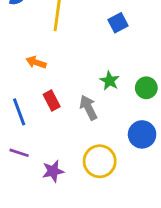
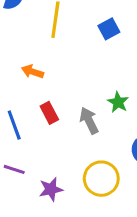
blue square: (118, 23) -> (109, 29), moved
green star: (110, 81) -> (118, 102), moved

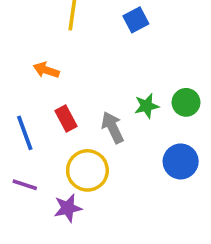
green star: (118, 102) -> (147, 106), turned 30
yellow circle: (101, 179) -> (87, 170), moved

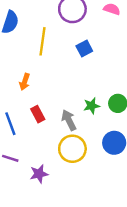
orange arrow: (46, 70) -> (25, 82), turned -91
yellow circle: (87, 170) -> (72, 149), moved

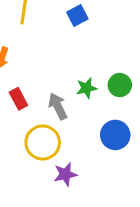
yellow circle: (72, 149) -> (43, 143), moved
purple star: (39, 174) -> (65, 174), moved

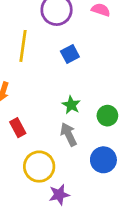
green star: (86, 88) -> (71, 105), moved, turned -30
gray arrow: (58, 106) -> (69, 134), moved

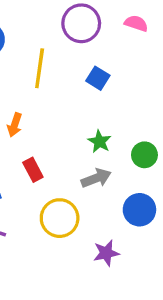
blue square: (70, 54) -> (98, 78), turned -30
gray arrow: (69, 134) -> (96, 178), turned 95
purple star: (59, 195) -> (106, 253), moved

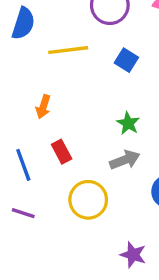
yellow line: (40, 68) -> (68, 50), turned 75
purple star: (106, 253) -> (133, 255), moved, turned 30

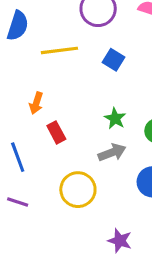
red rectangle: (62, 152) -> (56, 132), moved

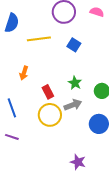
red rectangle: (56, 132) -> (48, 92), moved
yellow circle: (78, 190) -> (50, 115), moved

